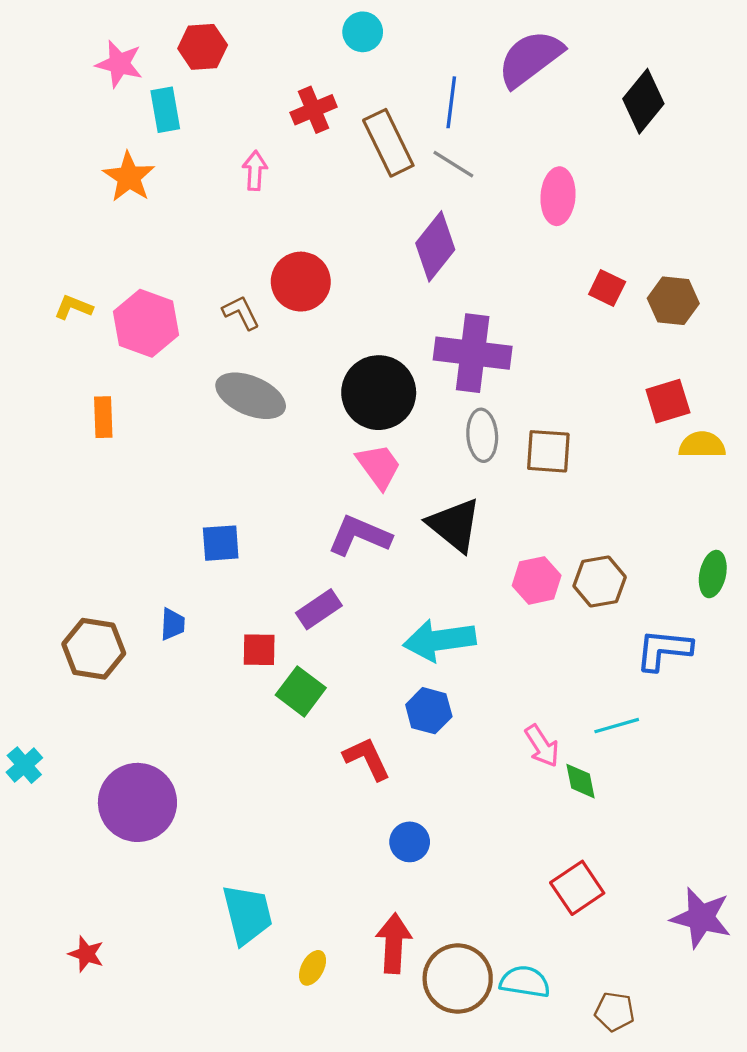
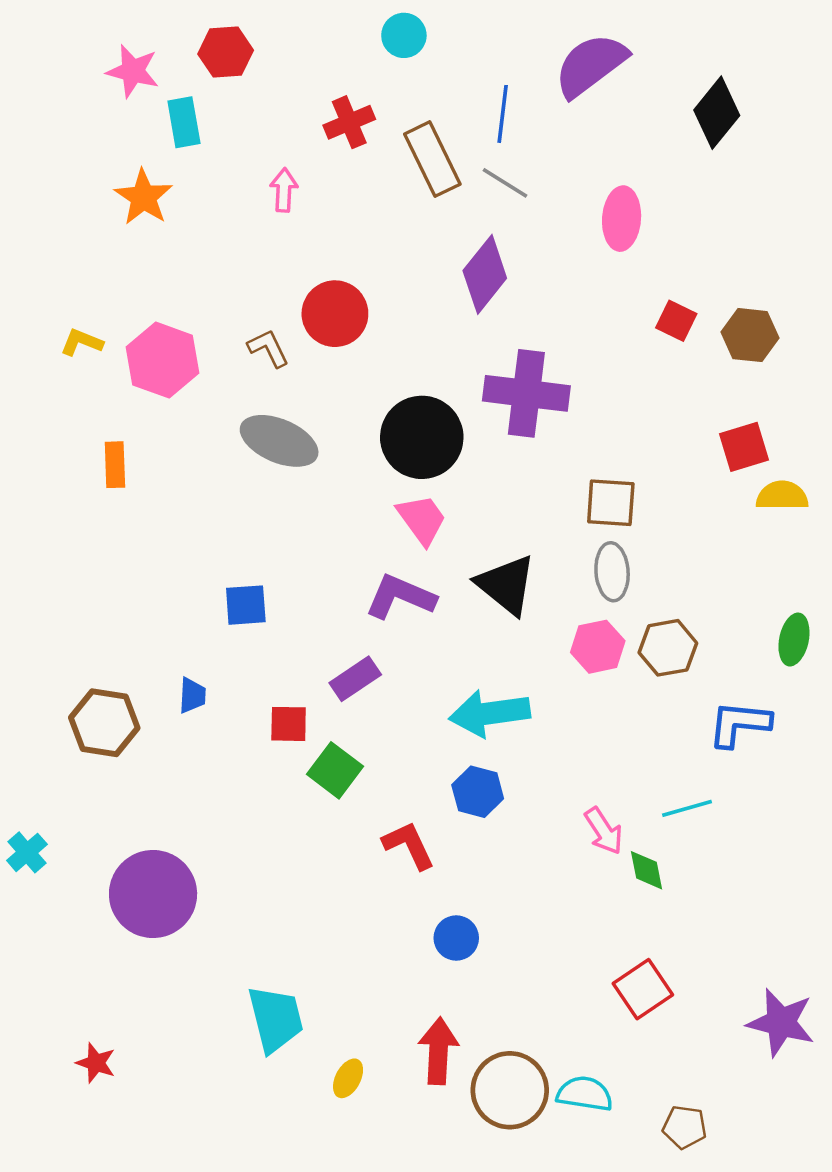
gray ellipse: (482, 435) -> (612, 572), moved

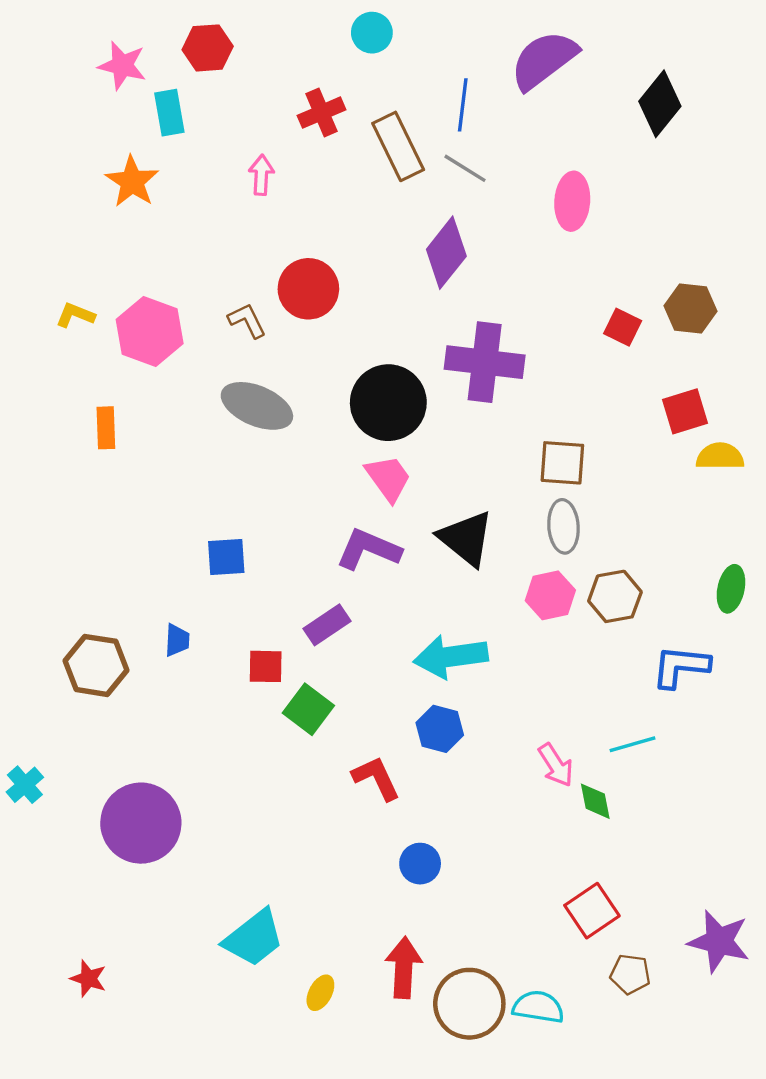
red square: (676, 321) -> (623, 327), moved
cyan trapezoid: (275, 1019) -> (254, 938), turned 66
brown pentagon: (685, 1127) -> (630, 974), moved

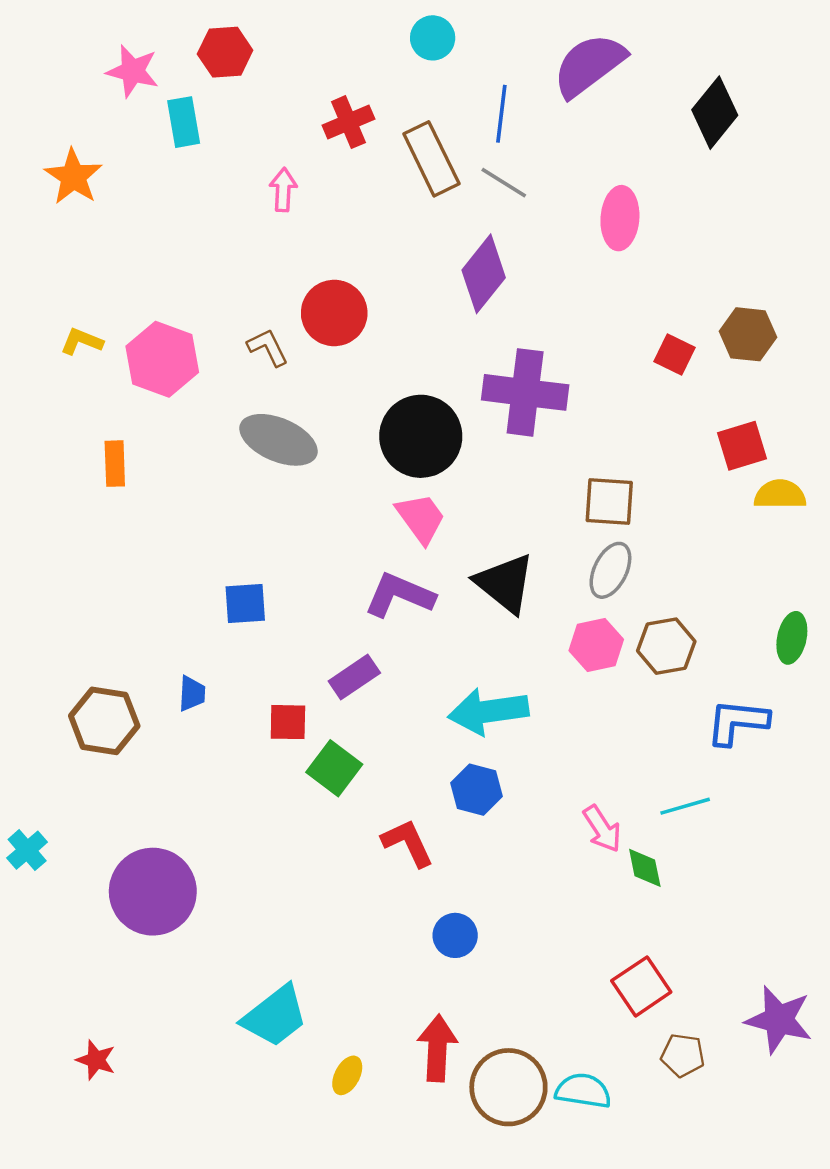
cyan circle: (372, 33) -> (433, 38), moved
orange star: (132, 182) -> (73, 177), moved
gray ellipse: (563, 526) -> (610, 570), turned 30

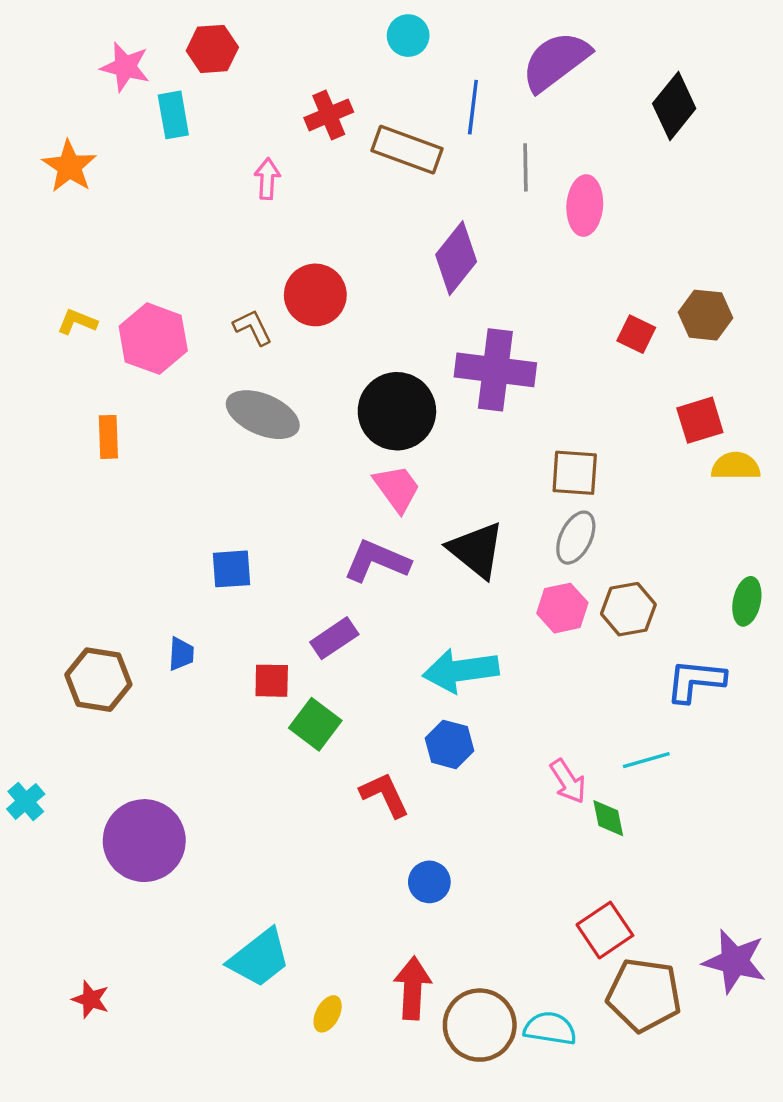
brown rectangle: (431, 159) -> (407, 150), turned -44
gray line: (504, 183) -> (526, 167), moved, turned 57
brown pentagon: (683, 1055) -> (644, 995), size x1.8

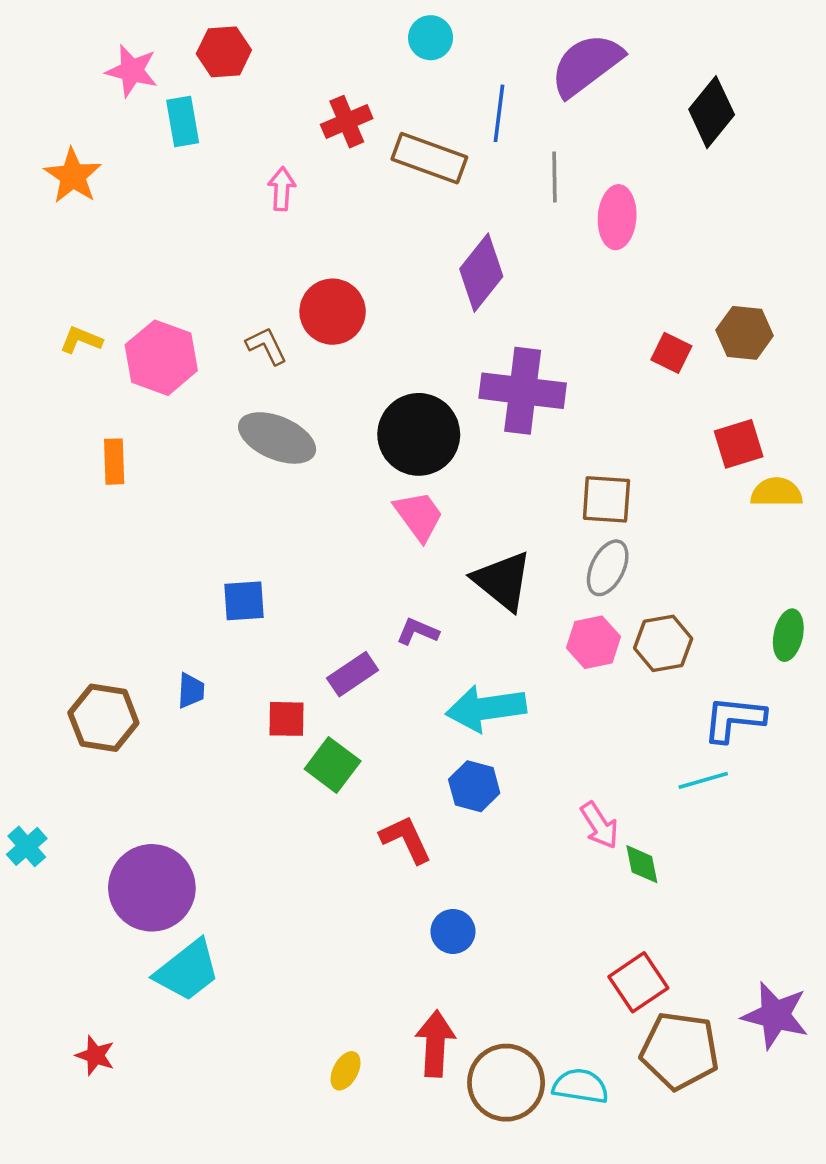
purple L-shape: (377, 561) -> (418, 632), moved, size x0.6
cyan line: (646, 760) -> (703, 780), moved
cyan trapezoid: (259, 958) -> (187, 970), moved

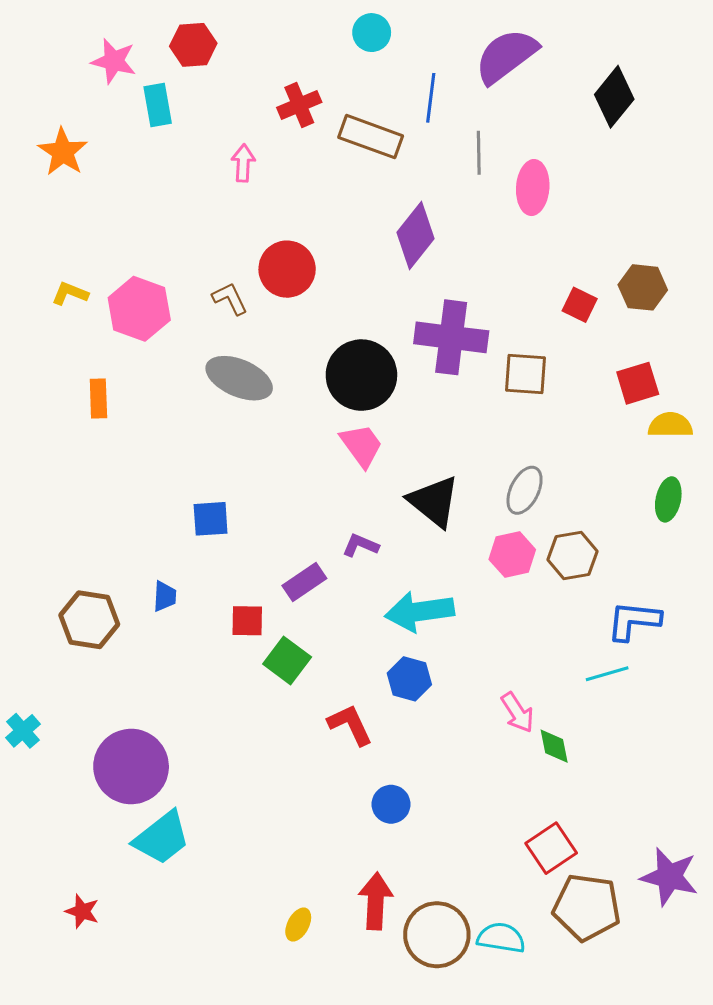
brown square: (606, 499) -> (526, 374), moved
green ellipse: (788, 635) -> (668, 499), moved

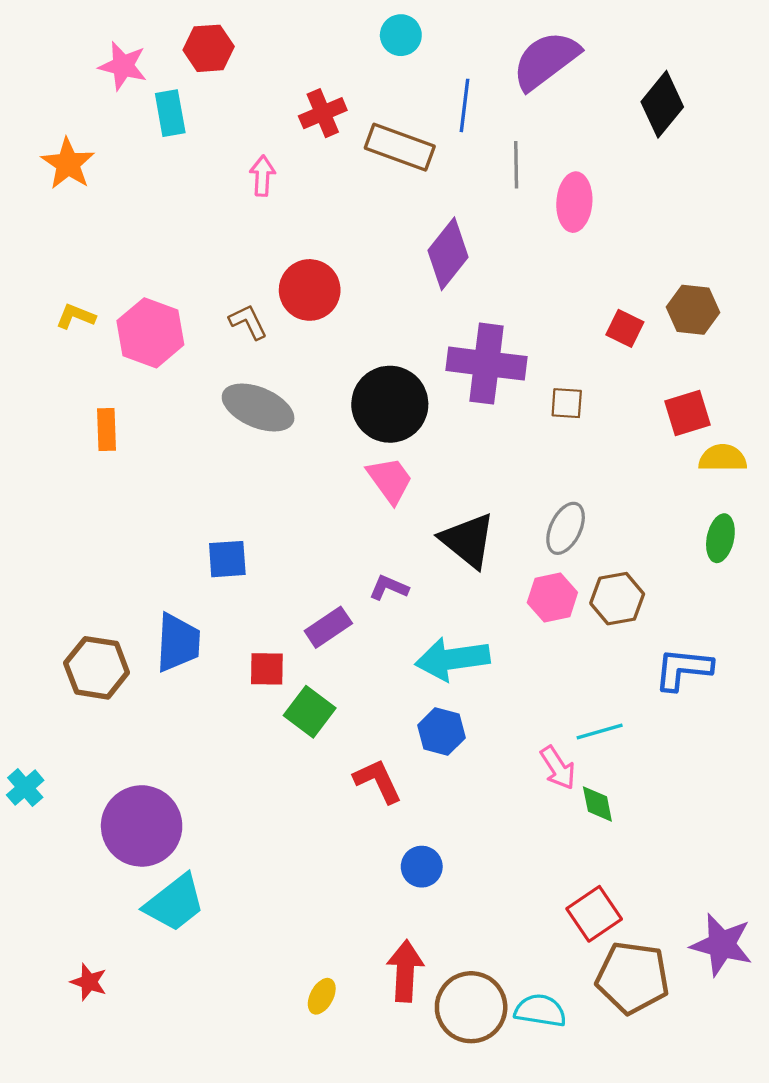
brown square: (526, 374) -> (567, 403), size x0.7
blue trapezoid: (165, 596) -> (178, 643), size x1.8
cyan line: (607, 674) -> (600, 732), moved

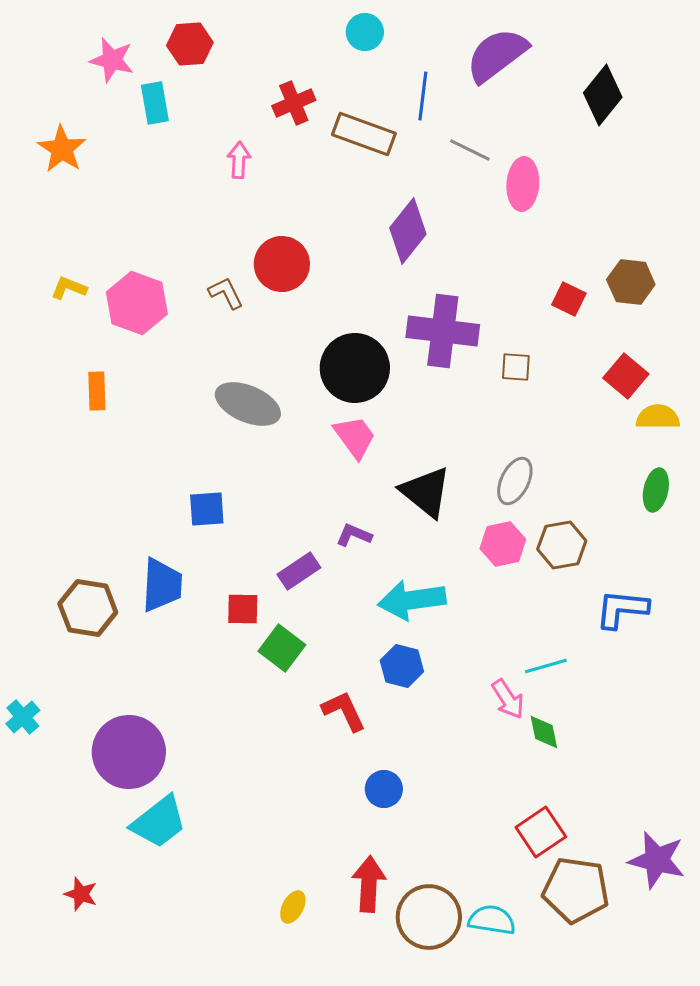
gray line: (516, 165) -> (470, 150), turned -63
gray ellipse: (258, 407) -> (248, 404), moved
red square: (687, 413) -> (626, 376), turned -33

